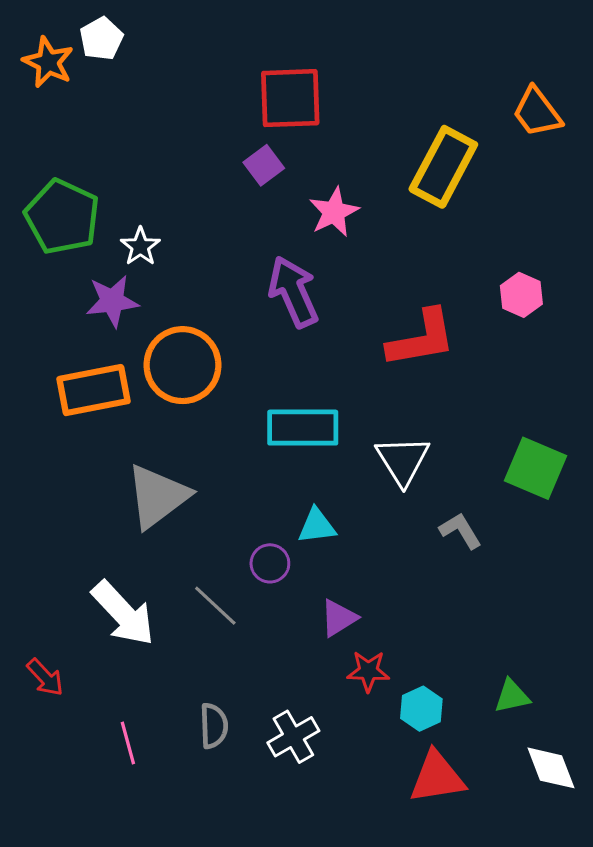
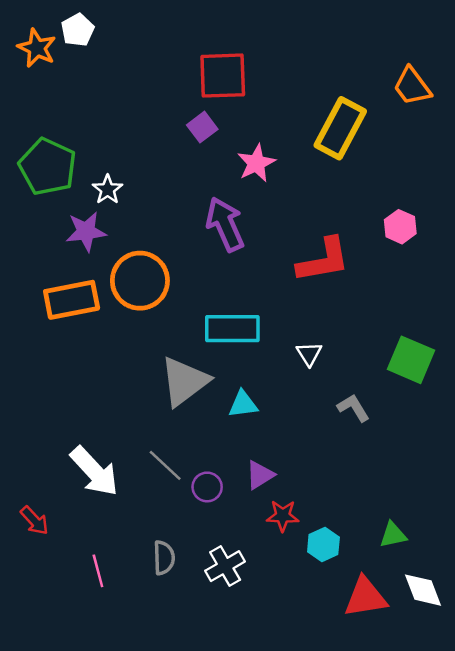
white triangle: (403, 460) -> (309, 354), size x0.6
gray triangle: (158, 496) -> (184, 381), moved
purple circle: (270, 563) -> (207, 487), moved
red triangle: (437, 777) -> (365, 597), moved

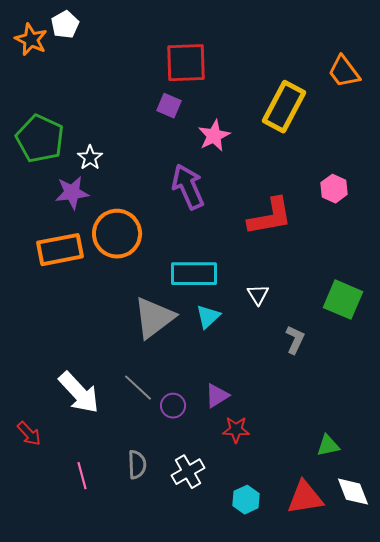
purple square: (202, 127) -> (169, 106), turned -30
cyan triangle: (243, 404) -> (208, 317), moved, turned -36
gray L-shape: (353, 408) -> (295, 340), turned 56
cyan hexagon: (323, 545) -> (246, 500), moved

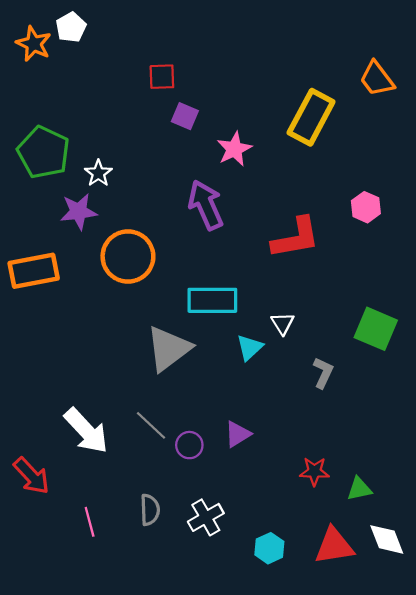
red square: (186, 63) -> (162, 77), moved, size x0.6
orange rectangle: (60, 250) -> (34, 271), moved
cyan triangle: (208, 317) -> (250, 348), moved
red star: (236, 430) -> (314, 471), moved
red arrow: (29, 434) -> (31, 476), size x1.4

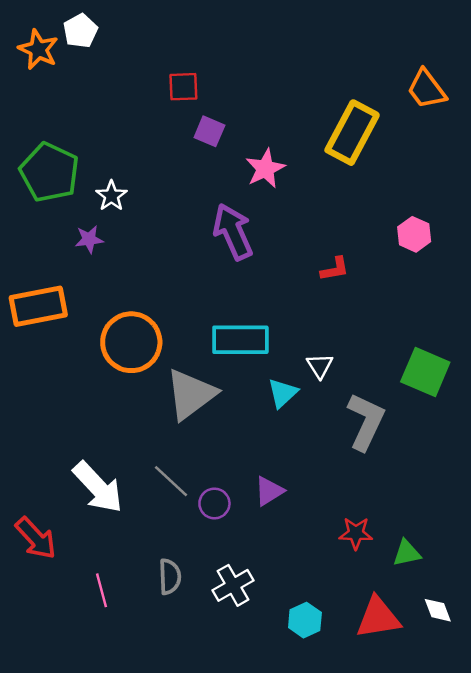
purple star: (79, 212) -> (89, 239), size x0.7
red L-shape: (296, 238) -> (335, 269), size x0.5
orange circle: (128, 256) -> (131, 342), moved
gray L-shape: (323, 373) -> (366, 422), size x1.6
white diamond: (387, 539) -> (438, 610), size x0.7

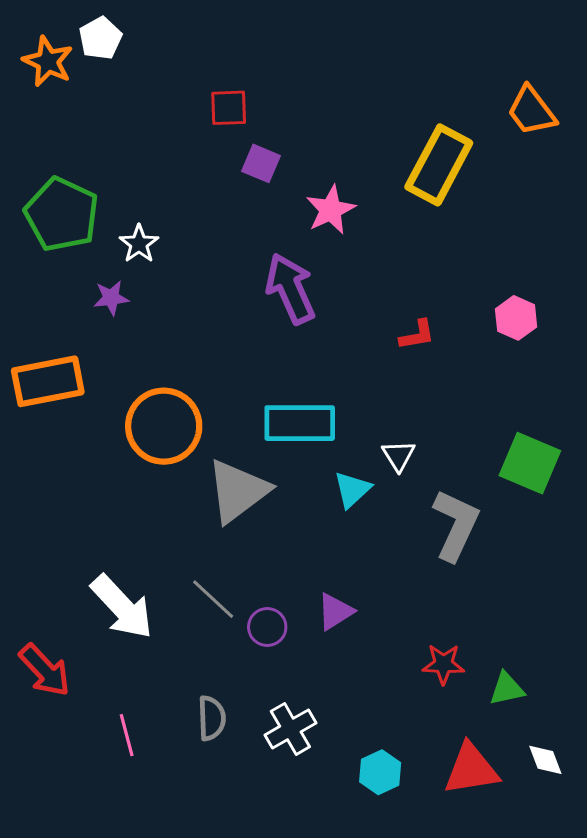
pink hexagon: (414, 234) -> (516, 318), moved

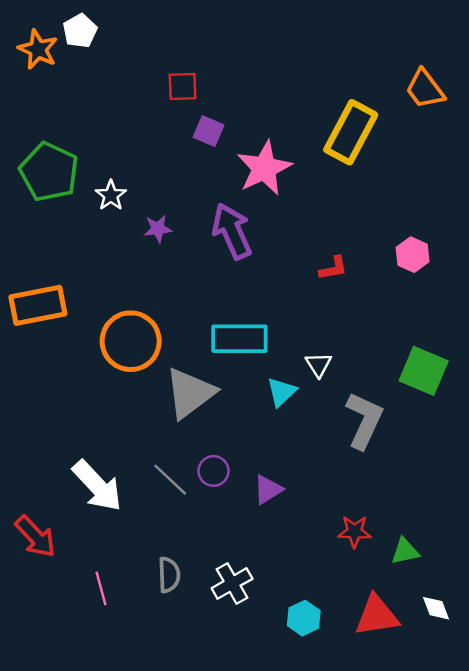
pink star: (331, 210) -> (264, 168), size x1.4
purple star: (111, 298) -> (158, 229), moved
purple circle: (267, 627) -> (213, 471), moved

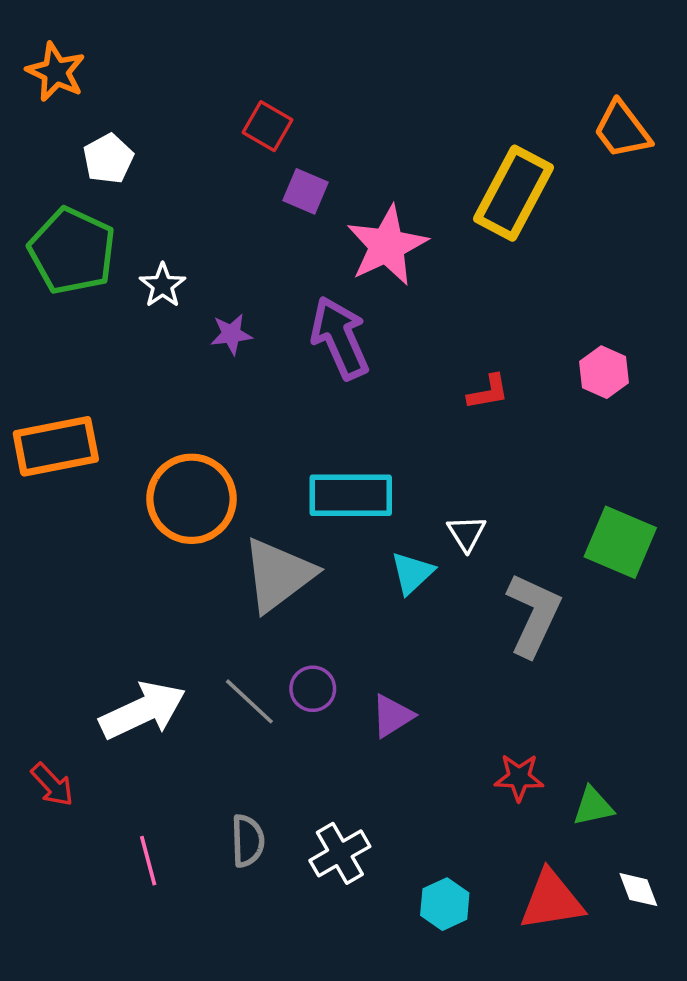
white pentagon: (80, 31) -> (108, 159), moved
red square: (183, 87) -> (268, 126), turned 32
white arrow: (97, 486) -> (143, 710), turned -72
red arrow: (35, 537) -> (52, 785), size x0.7

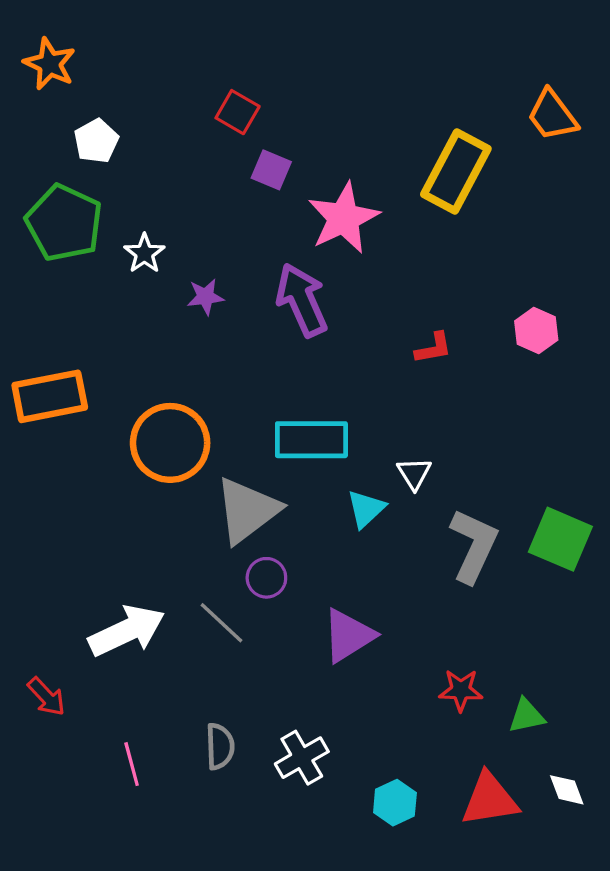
green square: (620, 542) -> (560, 539), moved
purple circle: (313, 689) -> (266, 578), moved
purple triangle: (392, 716) -> (348, 636), size x1.4

